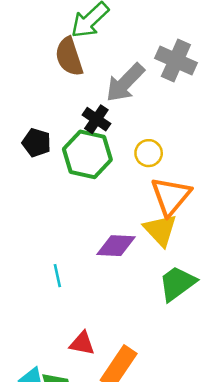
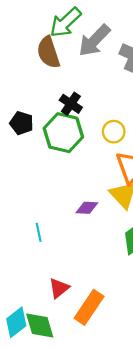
gray arrow: (125, 83) -> (94, 41), moved
purple diamond: (116, 246) -> (87, 208), size x0.7
red triangle: (82, 343) -> (59, 288), turned -50

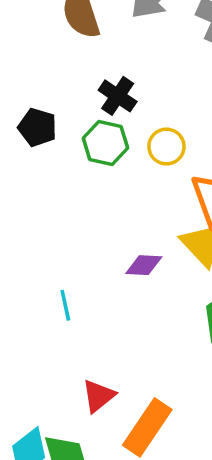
yellow circle: (114, 132) -> (166, 147), moved
green hexagon: (63, 133) -> (105, 143), size x0.7

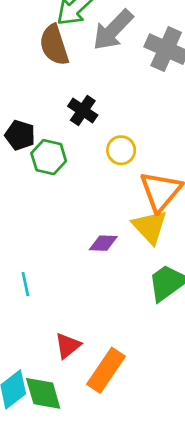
green hexagon: (105, 143) -> (49, 157), moved
cyan line: (65, 305) -> (25, 284), moved

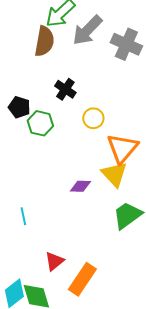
brown semicircle: (54, 45) -> (44, 41), turned -152

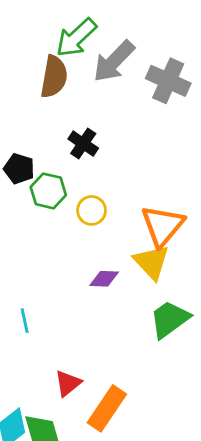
yellow circle: (93, 118) -> (92, 210), moved

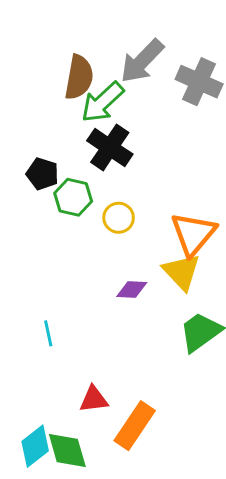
green arrow: (76, 38) -> (102, 102), moved
black cross: (83, 144) -> (110, 147), size x1.4
red triangle: (68, 383) -> (94, 399), turned 32

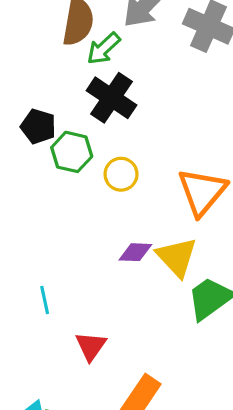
green arrow: (102, 102) -> (104, 48), size x0.7
yellow triangle: (182, 272) -> (177, 257), moved
red triangle: (94, 399) -> (91, 346), moved, turned -48

